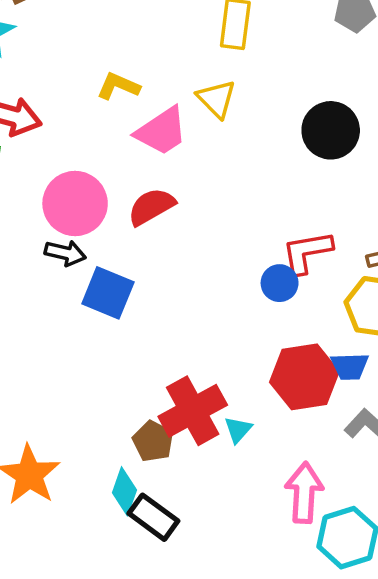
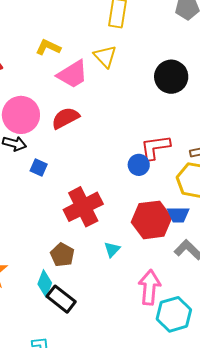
blue square: (108, 293) -> (39, 168), size x0.6
red cross: (193, 411) -> (83, 207), moved

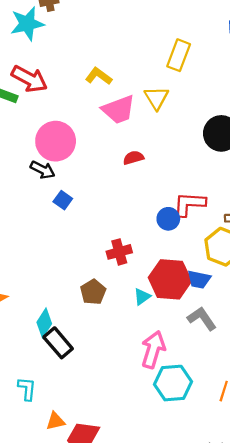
red semicircle: (65, 118) -> (133, 158), moved, size x0.7
red cross: (83, 207) -> (119, 252), moved, size x0.6
cyan triangle: (112, 249) -> (142, 297), moved
brown pentagon: (62, 255) -> (93, 292), moved

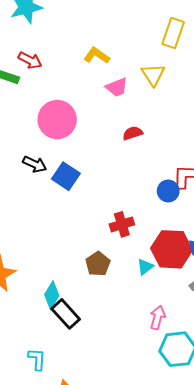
red arrow: (29, 79) -> (30, 60), size x0.7
pink trapezoid: (118, 110) -> (117, 87), size x0.7
black arrow: (43, 170) -> (35, 164), moved
blue square: (63, 200) -> (66, 176), size x1.5
pink arrow: (153, 350) -> (158, 317), size x0.7

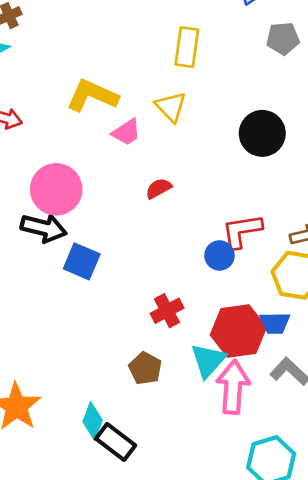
yellow L-shape: (97, 56) -> (92, 96), size x1.5
black arrow: (35, 164) -> (44, 228), moved, size x1.4
cyan triangle: (145, 267) -> (208, 360), size x1.6
pink arrow: (158, 317) -> (233, 387), moved, size x1.6

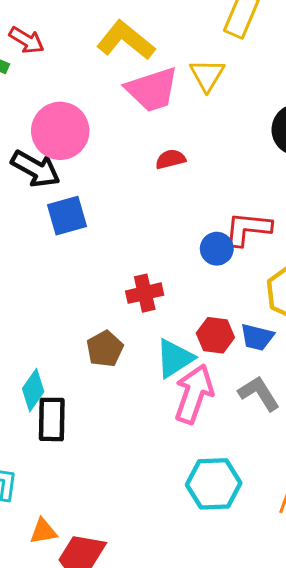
pink trapezoid: (126, 132) -> (152, 90), size x1.6
blue square: (82, 261) -> (67, 216), turned 36
red hexagon: (238, 331) -> (215, 335), size x0.6
black rectangle: (116, 442) -> (52, 419), turned 39

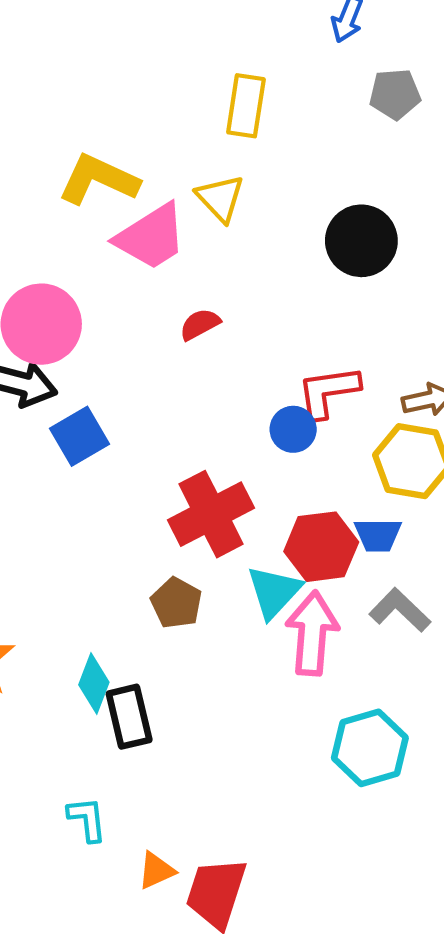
red cross: (145, 293) -> (211, 514), size x1.6
red hexagon: (215, 335) -> (321, 547), size x1.4

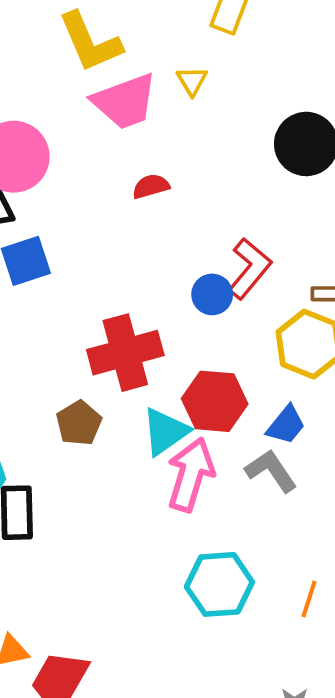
yellow L-shape: (99, 179) -> (90, 42), turned -150
yellow triangle: (220, 198) -> (192, 81), size x0.7
red L-shape: (328, 392) -> (249, 268), turned 126
blue trapezoid: (378, 535) -> (286, 425), moved, turned -63

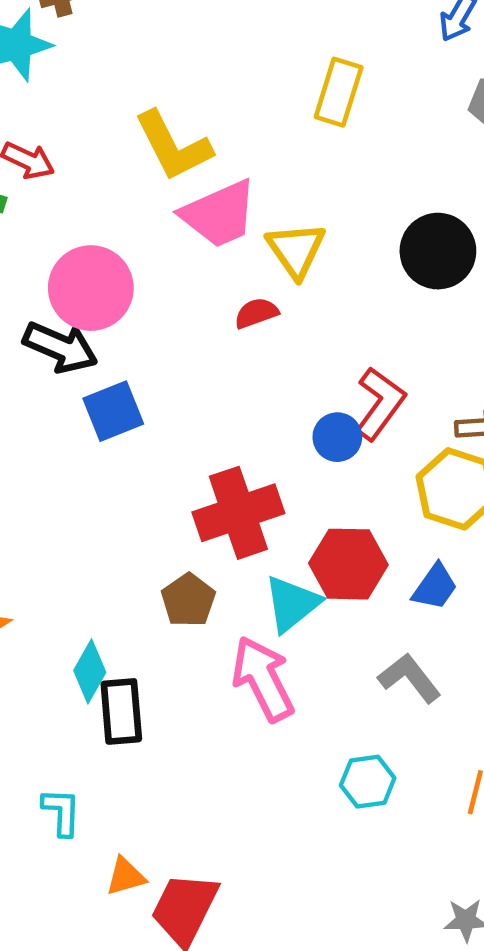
yellow triangle: (192, 81) -> (296, 250), moved, size x1.6
gray L-shape: (271, 471) -> (410, 678), moved
pink arrow: (191, 475) -> (263, 679), moved, turned -40
cyan hexagon: (219, 584) -> (368, 782), size x0.7

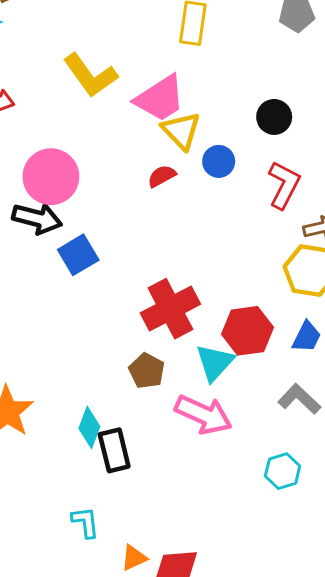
pink trapezoid: (219, 214) -> (160, 98), moved
black circle: (438, 251) -> (274, 117), size x0.7
red L-shape: (380, 403) -> (284, 185), moved
blue circle: (337, 437) -> (219, 161), moved
pink arrow: (263, 679) -> (203, 415), turned 150

